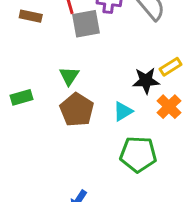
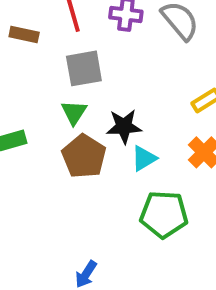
gray square: (86, 24) -> (84, 68), moved
black star: (146, 81) -> (124, 126), moved

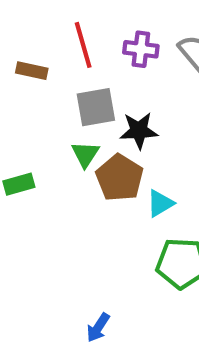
black star: (124, 126) -> (139, 131), moved
brown pentagon: (84, 156) -> (119, 178), moved

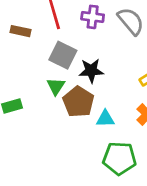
gray square: (96, 107) -> (63, 55), turned 36
cyan triangle: (160, 203) -> (105, 119), turned 30

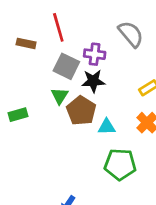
purple cross: (93, 17) -> (95, 54), moved

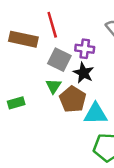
brown rectangle: (26, 43) -> (23, 39), size x1.6
black star: (93, 81) -> (83, 73), turned 30
cyan triangle: (107, 127) -> (96, 114), size x1.5

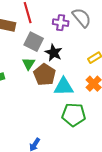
purple cross: (85, 49) -> (61, 23), moved

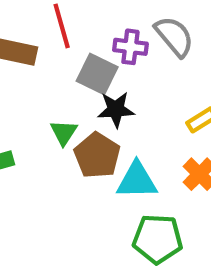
gray square: (34, 42) -> (97, 74), moved
black star: (54, 53) -> (116, 109), turned -30

